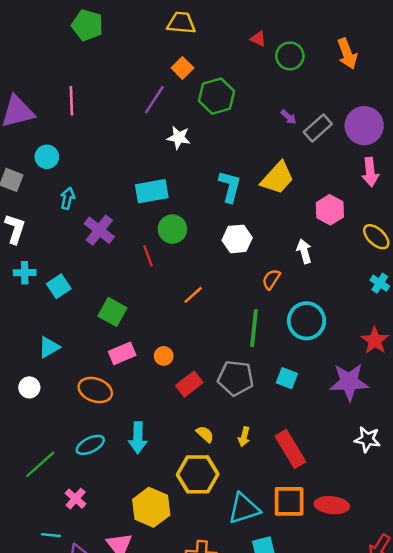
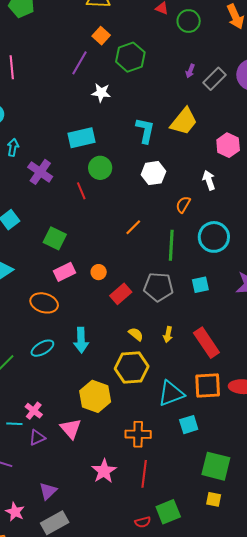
purple arrow: (289, 117) -> (190, 71), turned 72
orange line: (193, 295) -> (133, 227), moved
cyan square: (287, 378) -> (200, 285), turned -30
pink cross: (76, 499) -> (34, 411), moved

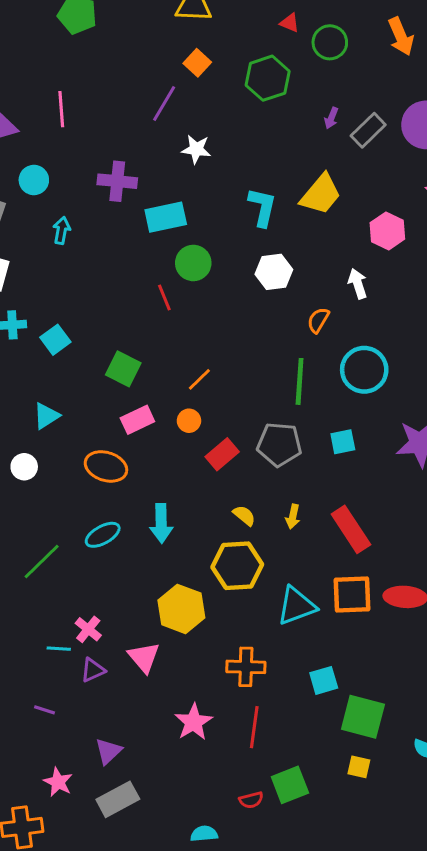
green hexagon: (130, 57) -> (268, 78), moved
purple cross: (40, 172) -> (117, 181), moved, turned -30
orange line: (133, 227) -> (199, 379), moved
cyan square: (189, 425) -> (324, 680), moved

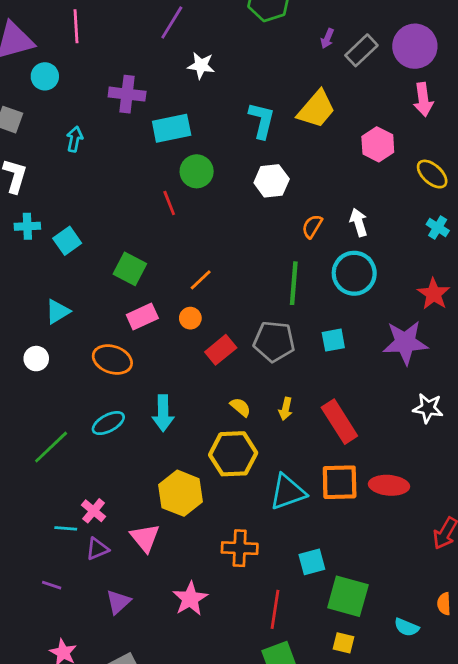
cyan circle: (34, 180) -> (45, 76), moved
white arrow: (358, 284) -> (359, 222), moved
red line: (254, 727) -> (275, 609), moved
purple triangle: (108, 751) -> (118, 602), moved

